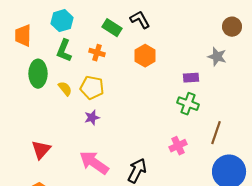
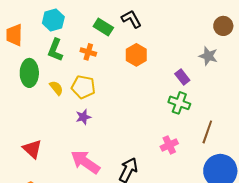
purple rectangle: (191, 78) -> (182, 77), turned 56
red triangle: (41, 150) -> (32, 149), turned -30

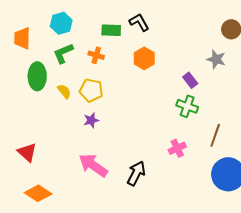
green rectangle: (103, 27) -> (111, 30), turned -30
green L-shape: (55, 50) -> (63, 53), turned 45
red triangle: (32, 149) -> (27, 152), moved

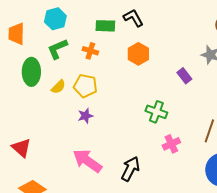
yellow semicircle: (64, 91) -> (58, 87), turned 84
green cross: (187, 106) -> (156, 112), moved

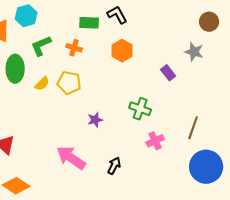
cyan hexagon: (55, 19) -> (26, 16), moved
purple star: (85, 116) -> (95, 120), moved
black arrow: (130, 169) -> (114, 166), size x0.7

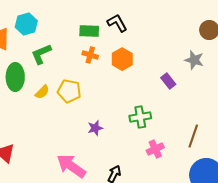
orange cross: (74, 48) -> (90, 55), moved
green cross: (140, 109) -> (140, 117), turned -30

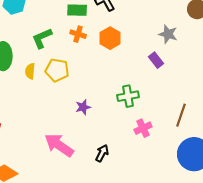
green L-shape: (41, 54) -> (42, 38), moved
gray star: (194, 60) -> (168, 34), moved
yellow semicircle: (42, 92) -> (30, 71), turned 140

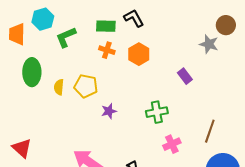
gray star: (168, 34) -> (209, 44), moved
green L-shape: (42, 38) -> (66, 37), moved
purple star: (83, 107) -> (109, 111), moved

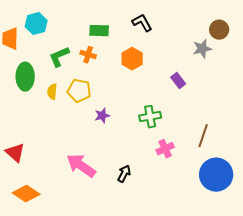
black L-shape: (134, 18) -> (142, 23), moved
green L-shape: (66, 37) -> (59, 57), moved
gray star: (209, 44) -> (202, 49), turned -30
orange cross: (107, 50) -> (88, 55), moved

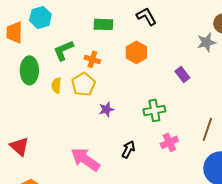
orange cross: (88, 55) -> (92, 59), moved
yellow pentagon: (79, 91) -> (83, 84), turned 30
black arrow: (124, 174) -> (128, 149), moved

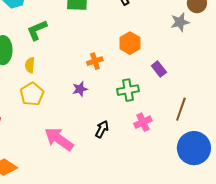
orange hexagon: (136, 52) -> (130, 43), moved
orange cross: (92, 59) -> (95, 61), moved, turned -35
purple rectangle: (182, 74) -> (159, 69), moved
yellow pentagon: (83, 84) -> (32, 94), moved

